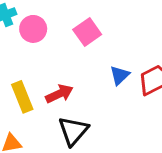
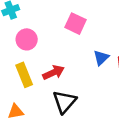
pink circle: (33, 29) -> (27, 39), moved
pink square: (87, 32) -> (75, 24), turned -30

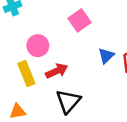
pink square: (75, 24) -> (80, 20), turned 30
pink circle: (27, 39) -> (38, 46), moved

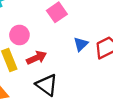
black triangle: (68, 101) -> (47, 85), turned -35

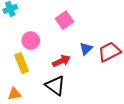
red arrow: (36, 58) -> (61, 61), moved

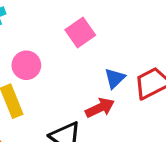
red arrow: (61, 61) -> (100, 108), moved

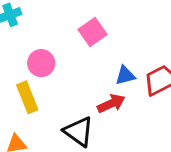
blue triangle: (115, 78) -> (125, 76), turned 30

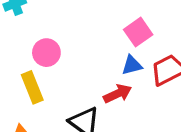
pink square: (93, 32) -> (138, 32), moved

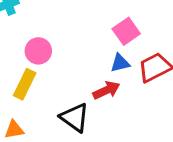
yellow rectangle: (32, 87) -> (25, 84), turned 48

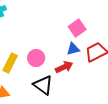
pink circle: (38, 51) -> (36, 58), moved

